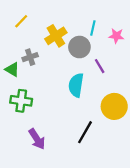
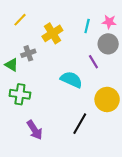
pink star: (116, 36) -> (109, 22), moved
gray circle: (79, 47) -> (108, 44), moved
cyan semicircle: (76, 85) -> (71, 80), turned 105

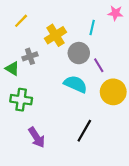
pink star: (109, 22) -> (115, 13), moved
gray circle: (108, 44) -> (79, 53), moved
yellow circle: (107, 99) -> (113, 92), moved

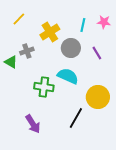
pink star: (115, 13) -> (104, 22), moved
purple line: (99, 65) -> (97, 53), moved
yellow circle: (113, 92) -> (98, 97), moved
green cross: (21, 100) -> (44, 87), moved

